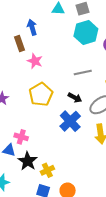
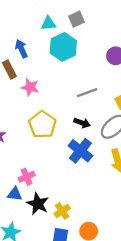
cyan hexagon: (86, 33) -> (63, 47), moved
pink cross: (21, 137) -> (27, 177), turned -32

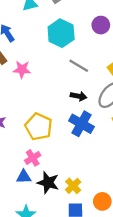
cyan hexagon: (63, 47) -> (61, 33), moved
gray line: (87, 93) -> (79, 66), turned 60
yellow pentagon: (42, 125) -> (39, 127), moved

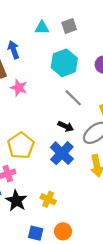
yellow cross: (73, 186) -> (48, 199), moved, turned -35

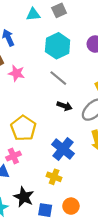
gray line: (73, 98) -> (58, 78), moved
blue cross: (62, 153) -> (63, 149), moved
black star: (16, 201) -> (24, 197), moved

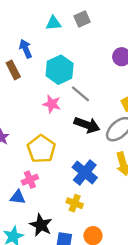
cyan hexagon: (58, 46) -> (60, 70), moved
pink star: (16, 73) -> (52, 104), moved
black arrow: (64, 106) -> (87, 125), size x1.5

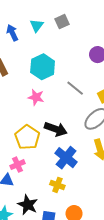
cyan triangle: (53, 23) -> (37, 26), turned -48
blue arrow: (26, 49) -> (12, 33), moved
gray line: (81, 94) -> (75, 88), moved
black arrow: (87, 125) -> (56, 129), moved

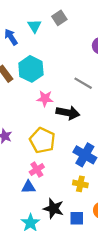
cyan hexagon: (43, 67) -> (31, 69), moved
black arrow: (56, 129) -> (68, 113), moved

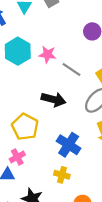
pink star: (45, 99) -> (48, 54), moved

